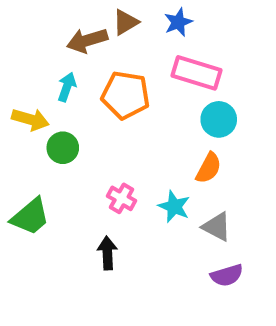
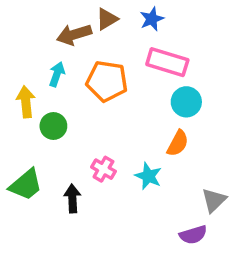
yellow arrow: (30, 119) -> (26, 102), turned -112
gray triangle: (217, 227) -> (214, 200), moved, turned 48
black arrow: (107, 253) -> (72, 198), moved

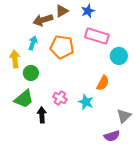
cyan circle: (186, 102) -> (119, 56), moved
green trapezoid: (26, 185) -> (24, 99), moved

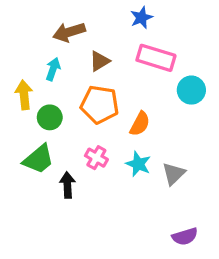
brown triangle: (62, 11) -> (100, 61), moved
orange pentagon: (62, 47) -> (100, 105), moved
orange semicircle: (103, 83) -> (140, 124), moved
gray triangle: (124, 116) -> (174, 174), moved
purple semicircle: (112, 136) -> (185, 236), moved

